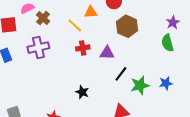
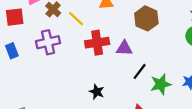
yellow line: (75, 25) -> (76, 19), moved
red cross: (83, 48) -> (97, 43), size x1.5

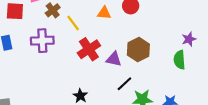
brown hexagon: (146, 18) -> (138, 50), moved
red cross: (97, 43) -> (89, 49), turned -35

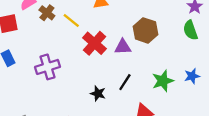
purple cross: (42, 41) -> (48, 67), moved
black line: (124, 84) -> (125, 82), moved

